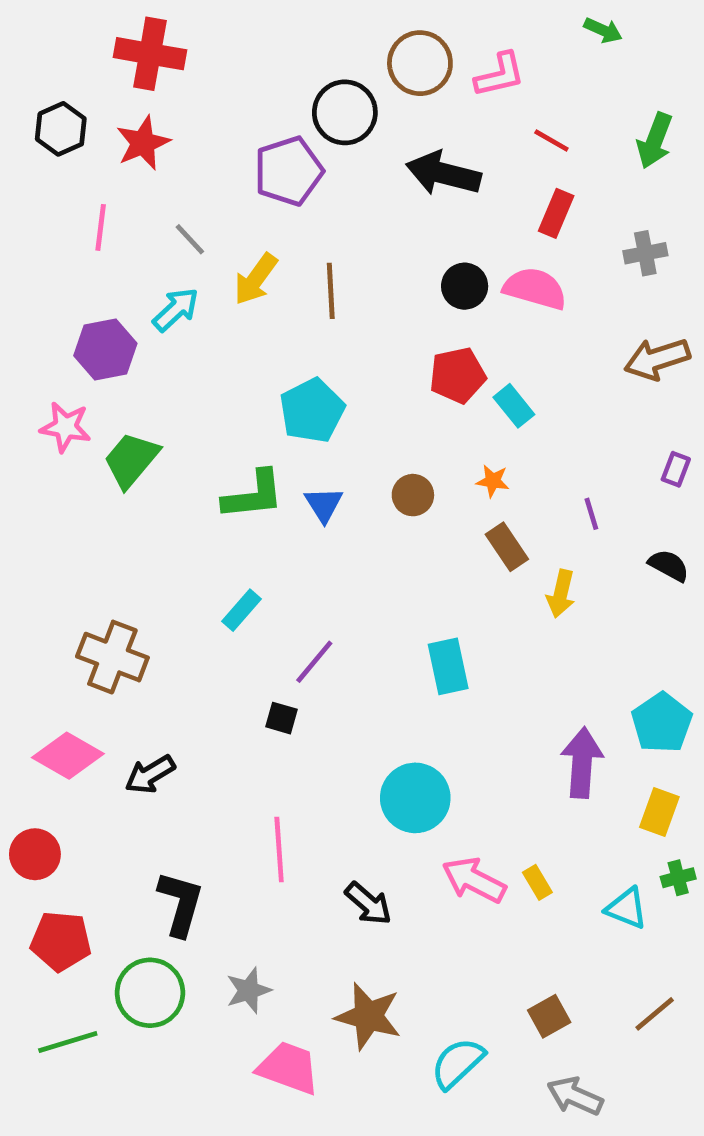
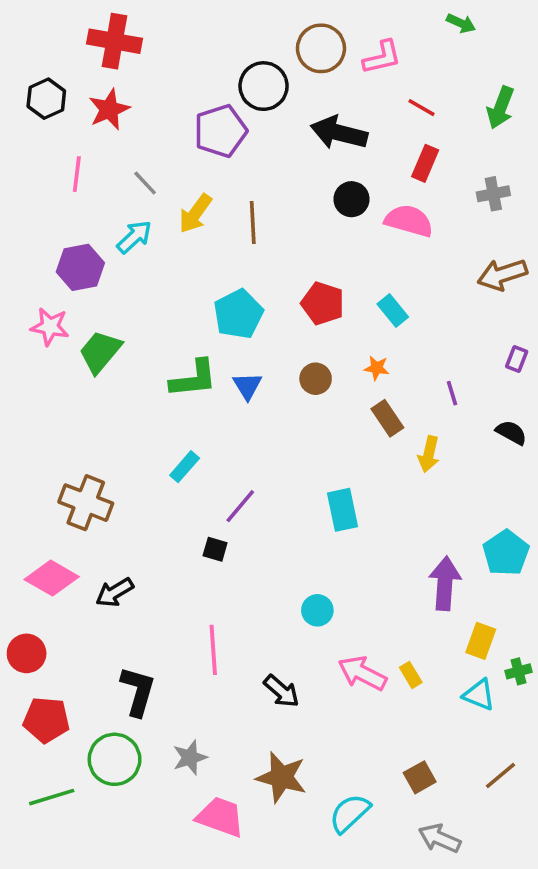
black circle: (465, 286) -> (351, 199), moved
red pentagon: (458, 375) -> (323, 303), moved, turned 30
cyan circle: (415, 798) -> (317, 610), size x0.6
yellow rectangle: (659, 812) -> (481, 641), moved

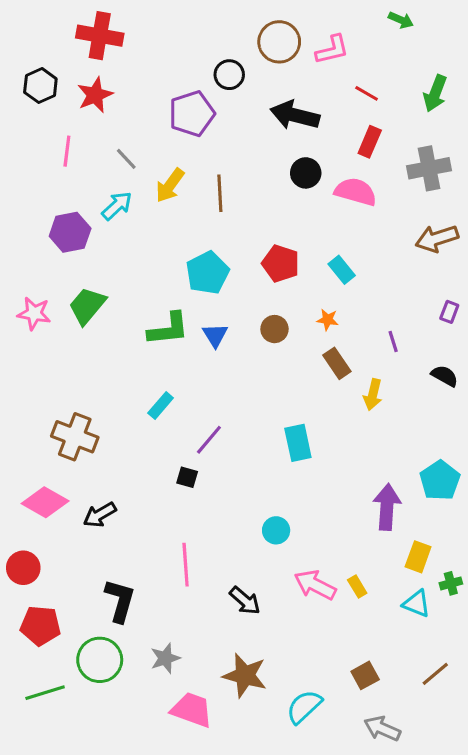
black circle: (264, 86) -> (229, 75), size x0.7
gray cross: (493, 194) -> (429, 168), size x1.5
pink star: (50, 327) -> (34, 313), moved

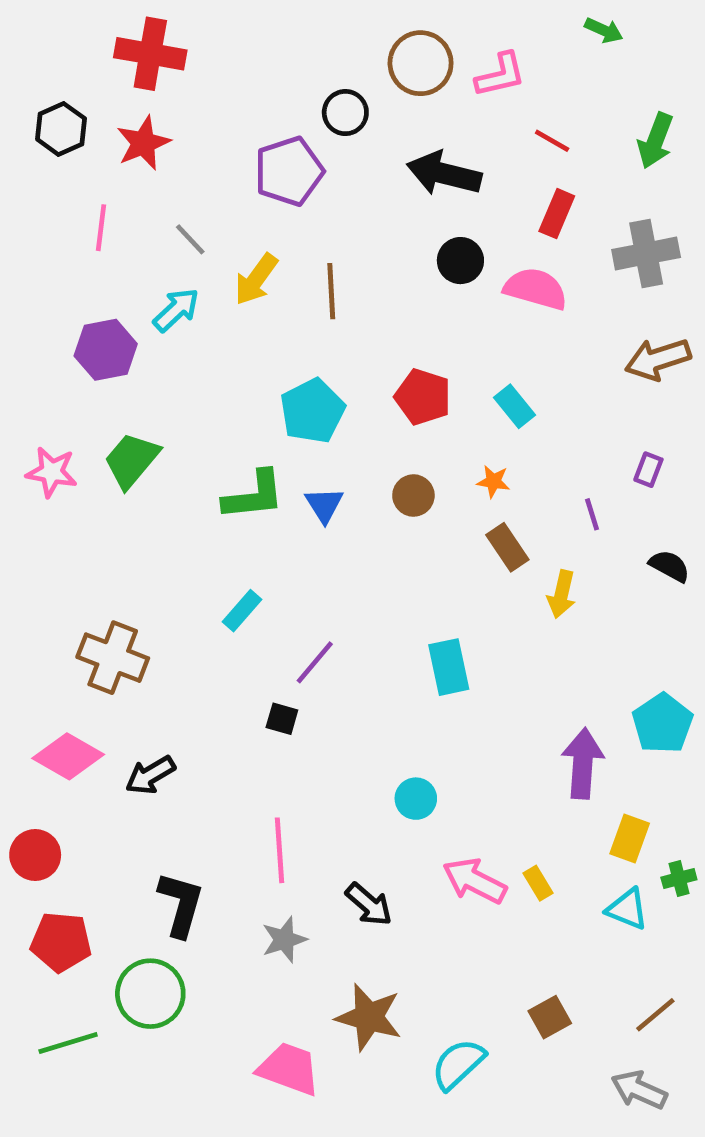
purple rectangle: (449, 312) -> (648, 470), moved
gray star: (165, 658) -> (284, 940), moved
gray arrow: (382, 729) -> (639, 1090), moved

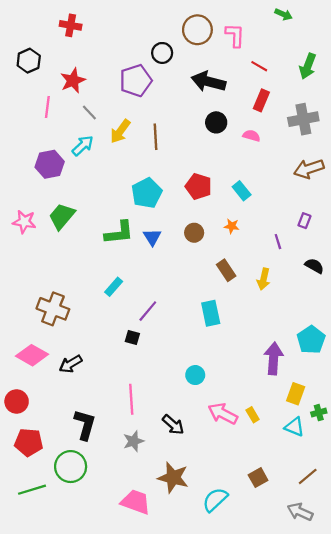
red cross: (150, 54) -> (71, 25), size x0.7
pink L-shape: (500, 75) -> (235, 35), turned -75
red star: (143, 143) -> (73, 81), moved
pink semicircle: (536, 289) -> (251, 136), size x0.6
brown rectangle: (507, 547) -> (226, 270), moved

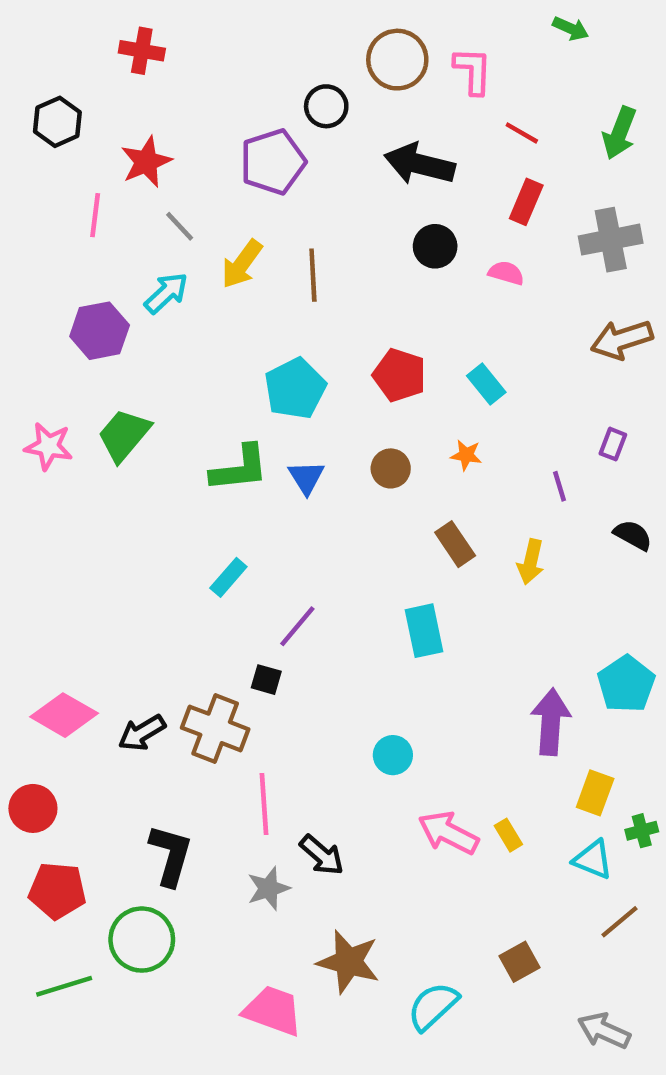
brown cross: (53, 309) -> (215, 728), moved
black arrow: (173, 425) -> (322, 855), moved
brown line: (308, 476) -> (620, 922), moved

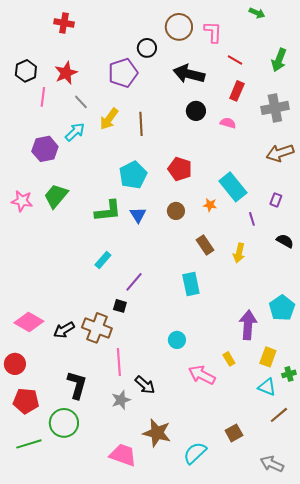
black hexagon: (57, 122) -> (26, 71), moved
cyan rectangle: (486, 384) -> (233, 187), moved, size x1.6
yellow rectangle: (508, 835) -> (229, 359), moved

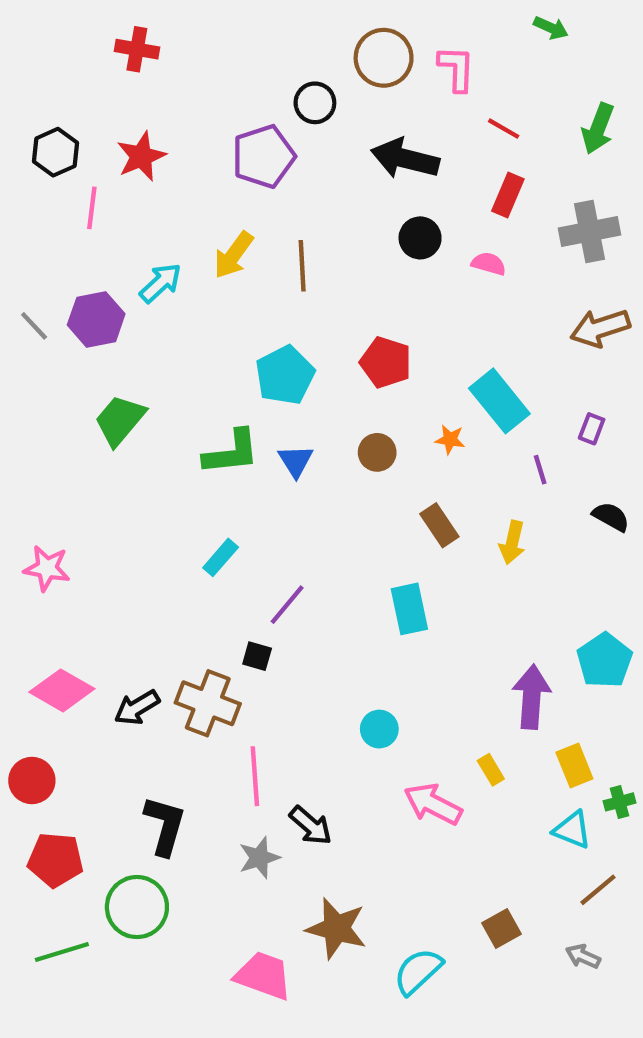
gray line: (81, 102) -> (34, 326), moved
pink star: (22, 201) -> (47, 568), moved
yellow rectangle: (268, 357) -> (574, 765), turned -42
gray arrow: (272, 464) -> (583, 956), moved, size x0.7

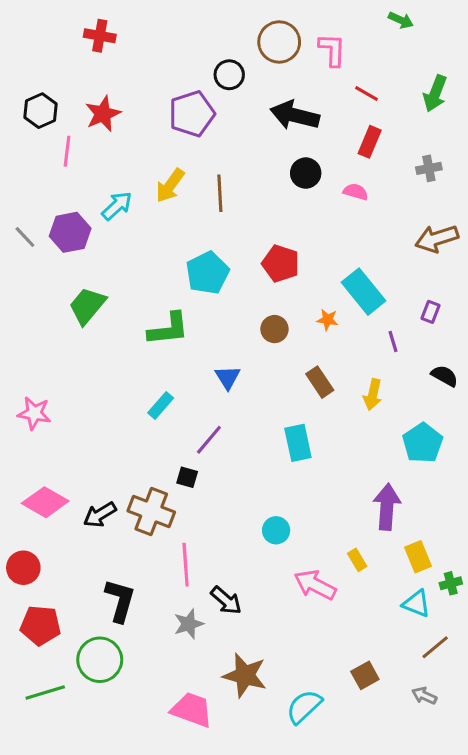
gray cross: (589, 231) -> (429, 168), size x0.6
blue triangle: (296, 461) -> (228, 377), moved
cyan pentagon: (604, 660) -> (423, 443), moved

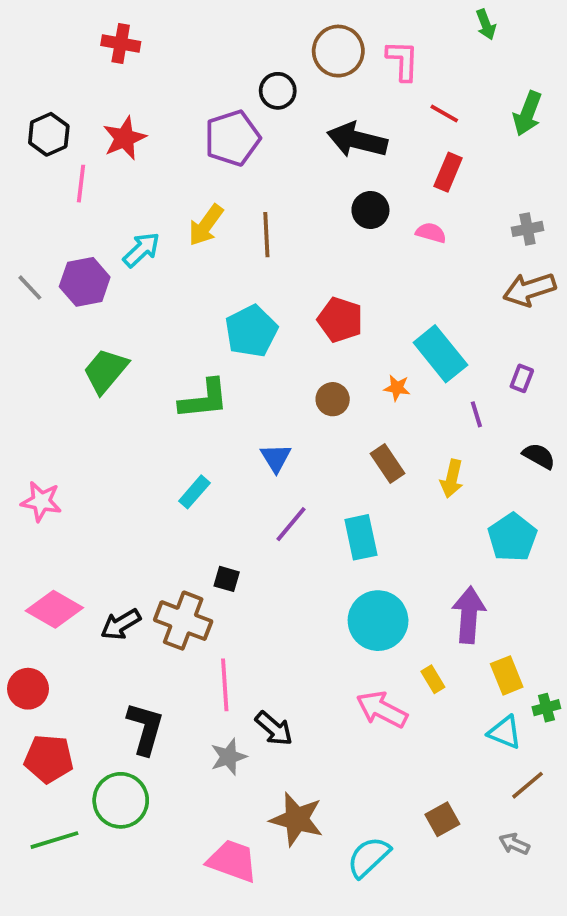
green arrow: (401, 20) -> (486, 25), turned 45
gray cross: (429, 168) -> (527, 229), moved
purple line: (209, 440) -> (291, 524), moved
cyan circle: (276, 530) -> (378, 621), moved, size x1.8

